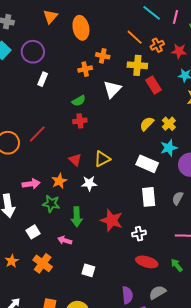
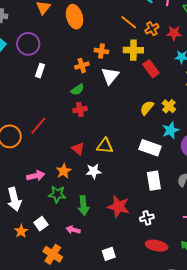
orange cross: (103, 56) -> (101, 51), moved
orange cross: (85, 69) -> (82, 66), moved
yellow triangle: (102, 159) -> (105, 146), turned 36
orange star: (12, 261) -> (21, 231), moved
white square: (88, 270) -> (109, 254), moved, turned -32

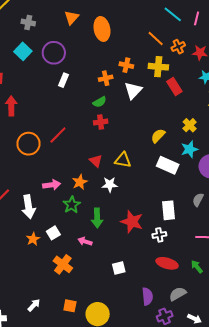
yellow semicircle: (147, 108) -> (158, 136), moved
white rectangle: (154, 181) -> (169, 210), moved
green star: (57, 194) -> (72, 205), turned 30

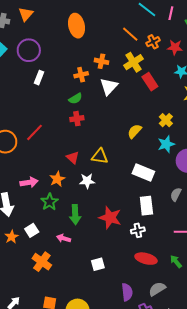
orange triangle: (71, 18) -> (26, 14), moved
yellow cross: (158, 67) -> (133, 62), turned -36
white rectangle: (168, 165) -> (143, 172), moved

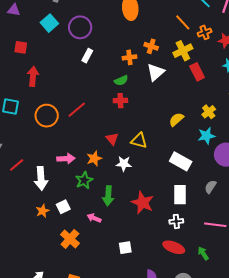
white cross: (138, 230) -> (176, 221), moved

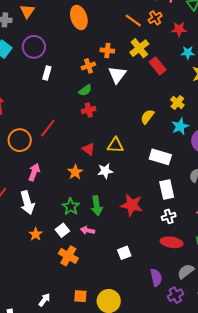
orange cross: (205, 32) -> (155, 18), moved
pink arrow: (66, 159) -> (34, 172), moved, turned -54
green star: (84, 180) -> (71, 207), moved
white square: (63, 207) -> (62, 230), moved

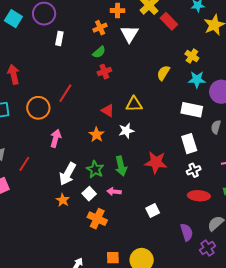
cyan star: (180, 126) -> (197, 80), turned 30
white rectangle: (160, 157) -> (192, 110), moved
white arrow: (27, 203) -> (68, 174), moved, turned 50

